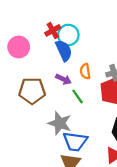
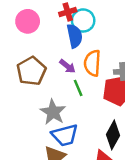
orange semicircle: (85, 71) -> (92, 63), size x1.5
brown pentagon: (32, 91) -> (31, 71), turned 30
blue trapezoid: (75, 141) -> (65, 135), turned -35

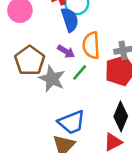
green line: (78, 88) -> (80, 72), turned 70
gray star: (53, 112) -> (52, 79), moved

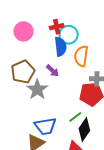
orange semicircle: (91, 45) -> (81, 56), moved
green line: (80, 72) -> (75, 117), moved

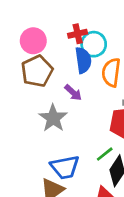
brown pentagon: (23, 72) -> (37, 71), moved

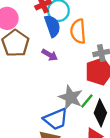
gray star: (53, 118) -> (71, 97), moved

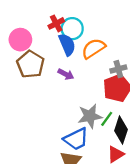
orange semicircle: (78, 31) -> (93, 48), turned 65
gray star: (71, 97) -> (90, 116), turned -30

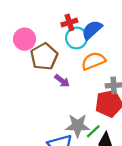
red cross: (56, 23) -> (69, 23), moved
blue semicircle: (67, 45) -> (92, 30), moved, turned -120
brown pentagon: (30, 64) -> (44, 57), moved

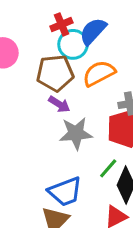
brown pentagon: (44, 57) -> (55, 73), moved, turned 30
gray star: (78, 126) -> (76, 133), moved

